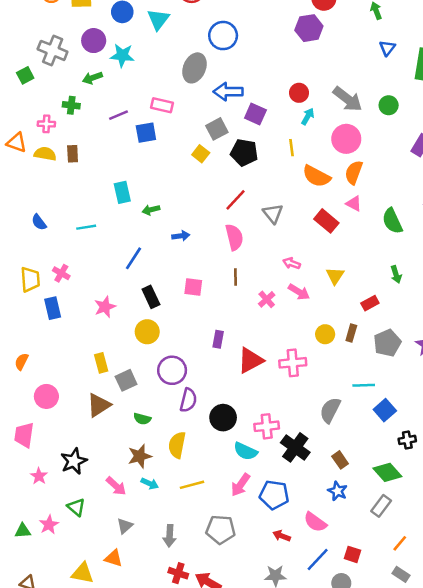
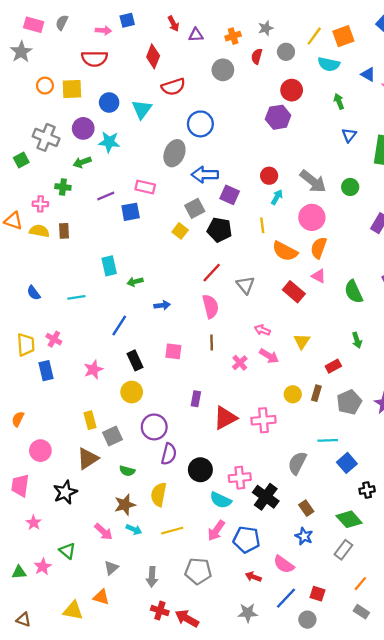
black star: (74, 461) -> (65, 492), moved

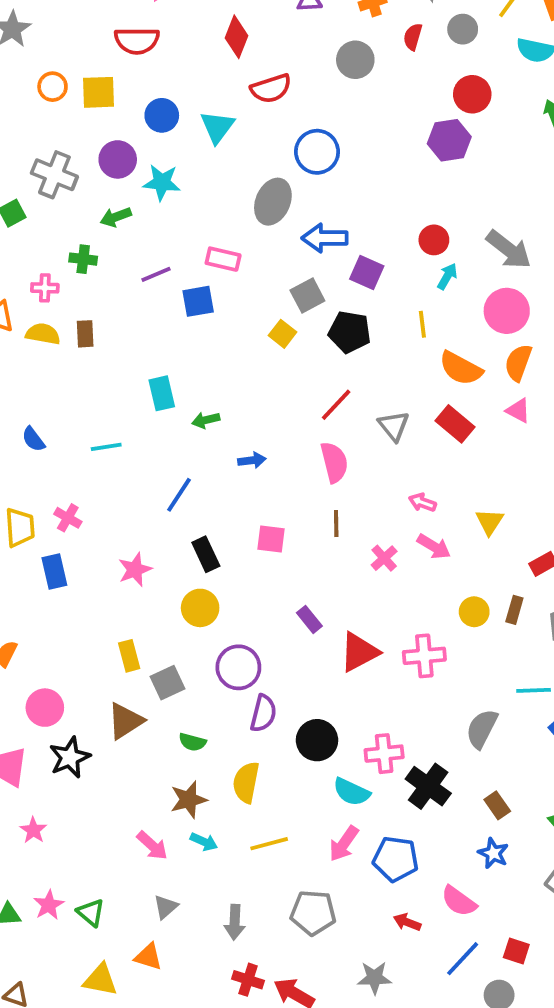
red rectangle: (294, 292) -> (455, 424), moved
purple rectangle: (196, 399) -> (309, 619), turned -49
black star: (65, 492) -> (70, 757), moved
green triangle: (67, 551) -> (91, 913), moved
gray star: (248, 613) -> (374, 978), moved

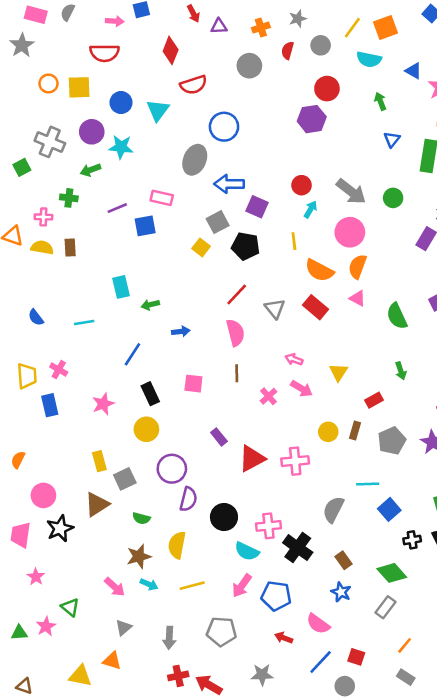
green triangle: (91, 913) -> (70, 607), moved
red cross: (248, 980) -> (178, 676), turned -30

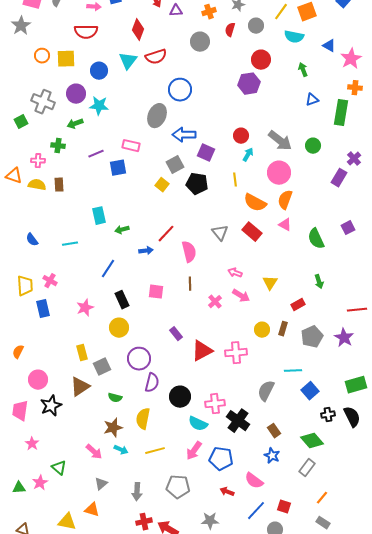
cyan triangle: (158, 110) -> (128, 61), moved
blue triangle: (392, 139) -> (312, 100), turned 32
red line: (237, 295) -> (166, 234), moved

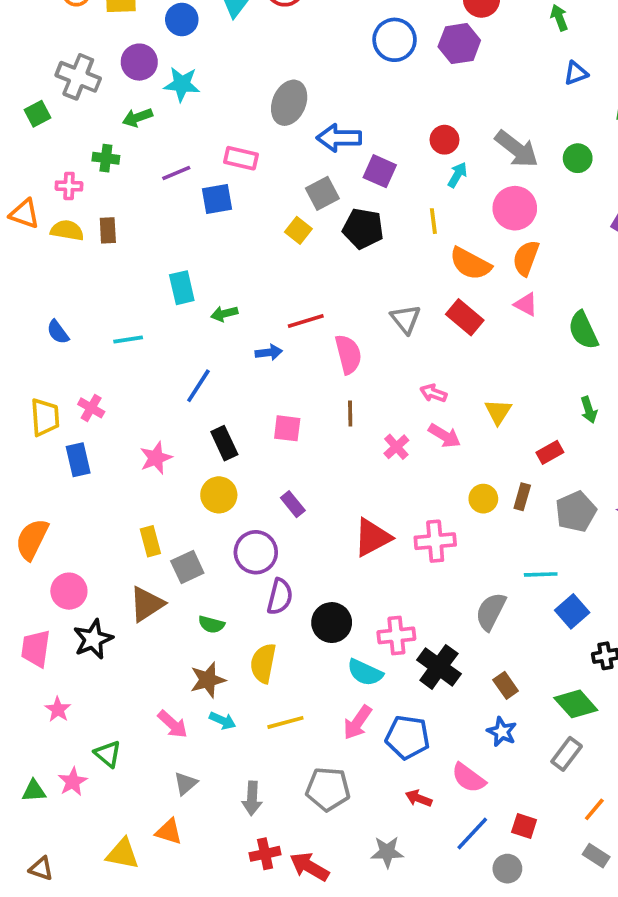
blue circle: (180, 90) -> (395, 40), moved
red line: (166, 234) -> (306, 321), turned 30
purple rectangle: (176, 334) -> (293, 504), moved
orange semicircle: (18, 352) -> (32, 539), size x1.6

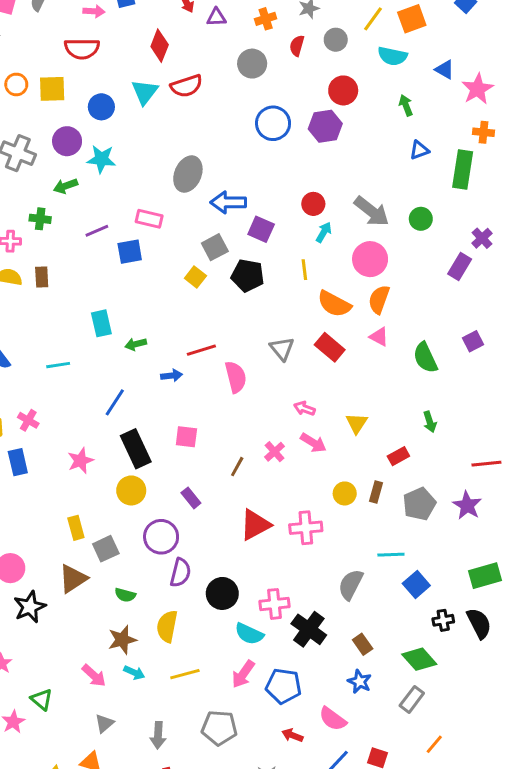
brown line: (350, 413) -> (237, 467), moved, turned 30
black rectangle: (224, 443) -> (136, 449), size x1.4

